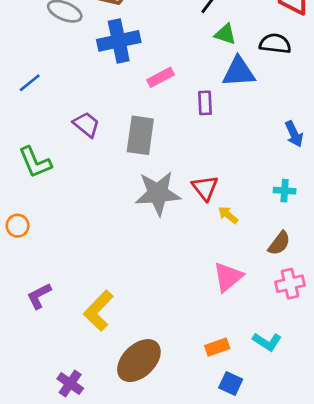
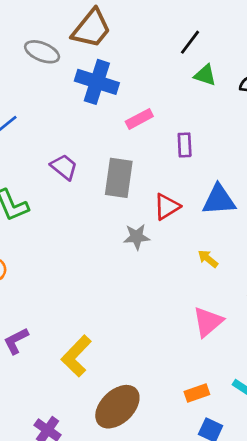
blue cross: (119, 41) -> (97, 82), turned 30
blue triangle: (239, 72) -> (219, 200), moved
red triangle: (205, 188) -> (167, 207), moved, turned 36
gray star: (158, 193) -> (137, 237), size x0.6

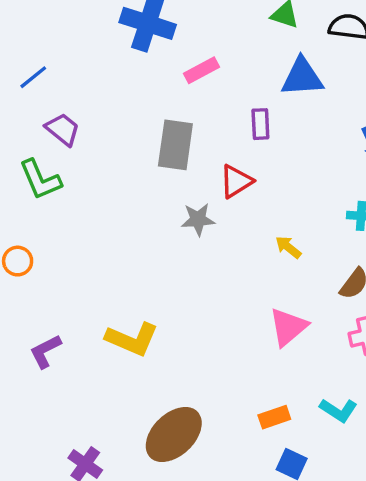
purple rectangle: (185, 145) -> (260, 124), moved
purple trapezoid: (64, 167) -> (63, 129), moved
blue triangle: (219, 200) -> (302, 77), moved
yellow L-shape: (76, 356) -> (132, 339), moved, turned -111

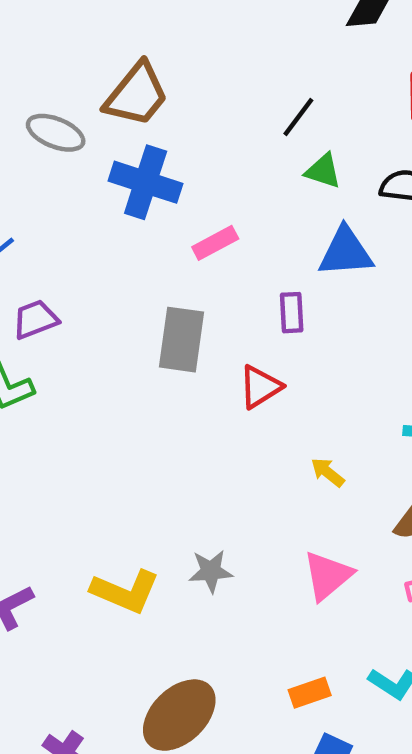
purple trapezoid: (63, 129) -> (35, 319), turned -60
gray star: (198, 219) -> (211, 571), moved

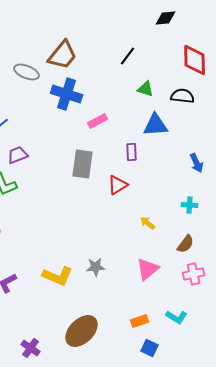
black line: (298, 117) -> (128, 56), moved

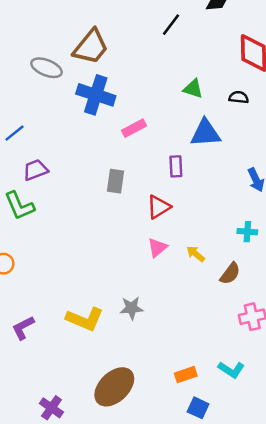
black line: (128, 56) -> (171, 25), moved
black semicircle: (183, 96) -> (239, 97), size x0.7
gray rectangle: (83, 164) -> (116, 181), size x0.7
brown semicircle: (186, 244) -> (230, 274), moved
pink triangle: (148, 269) -> (157, 248), moved, size x0.7

